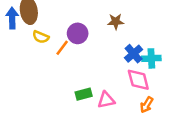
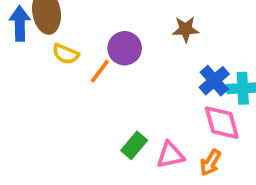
green rectangle: (84, 94) -> (134, 145), turned -35
orange arrow: (147, 105) -> (210, 163), moved

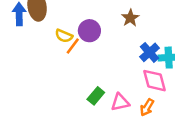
brown star: (186, 29) -> (130, 18), turned -30
yellow semicircle: (66, 54) -> (64, 36), moved

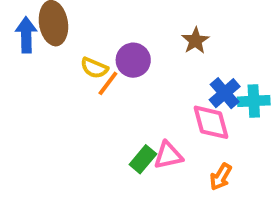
pink diamond: (155, 81) -> (211, 122), moved
pink triangle: (120, 102) -> (168, 155), moved

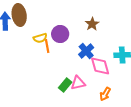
yellow semicircle: (94, 68) -> (40, 38), turned -40
orange line: (108, 83) -> (47, 46), turned -48
blue cross: (225, 93) -> (86, 51), moved

